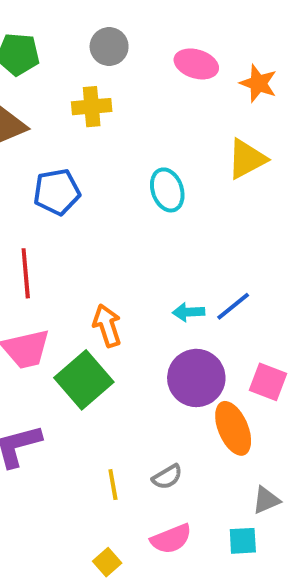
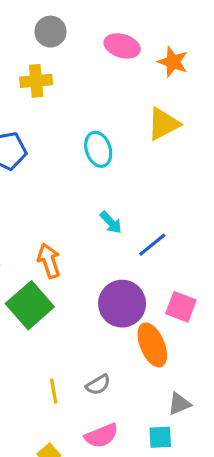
cyan arrow: (189, 312) -> (111, 222), moved, turned -130

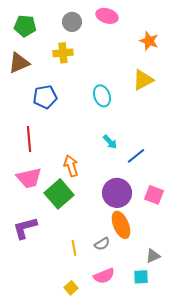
pink ellipse: (122, 46) -> (107, 16), moved
orange ellipse: (152, 345) -> (121, 225), moved

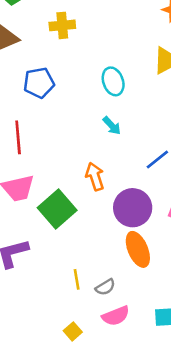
cyan arrow: (110, 142) -> (112, 126), moved
orange arrow: (71, 166) -> (95, 176), moved
gray semicircle: (102, 244) -> (105, 287), moved

